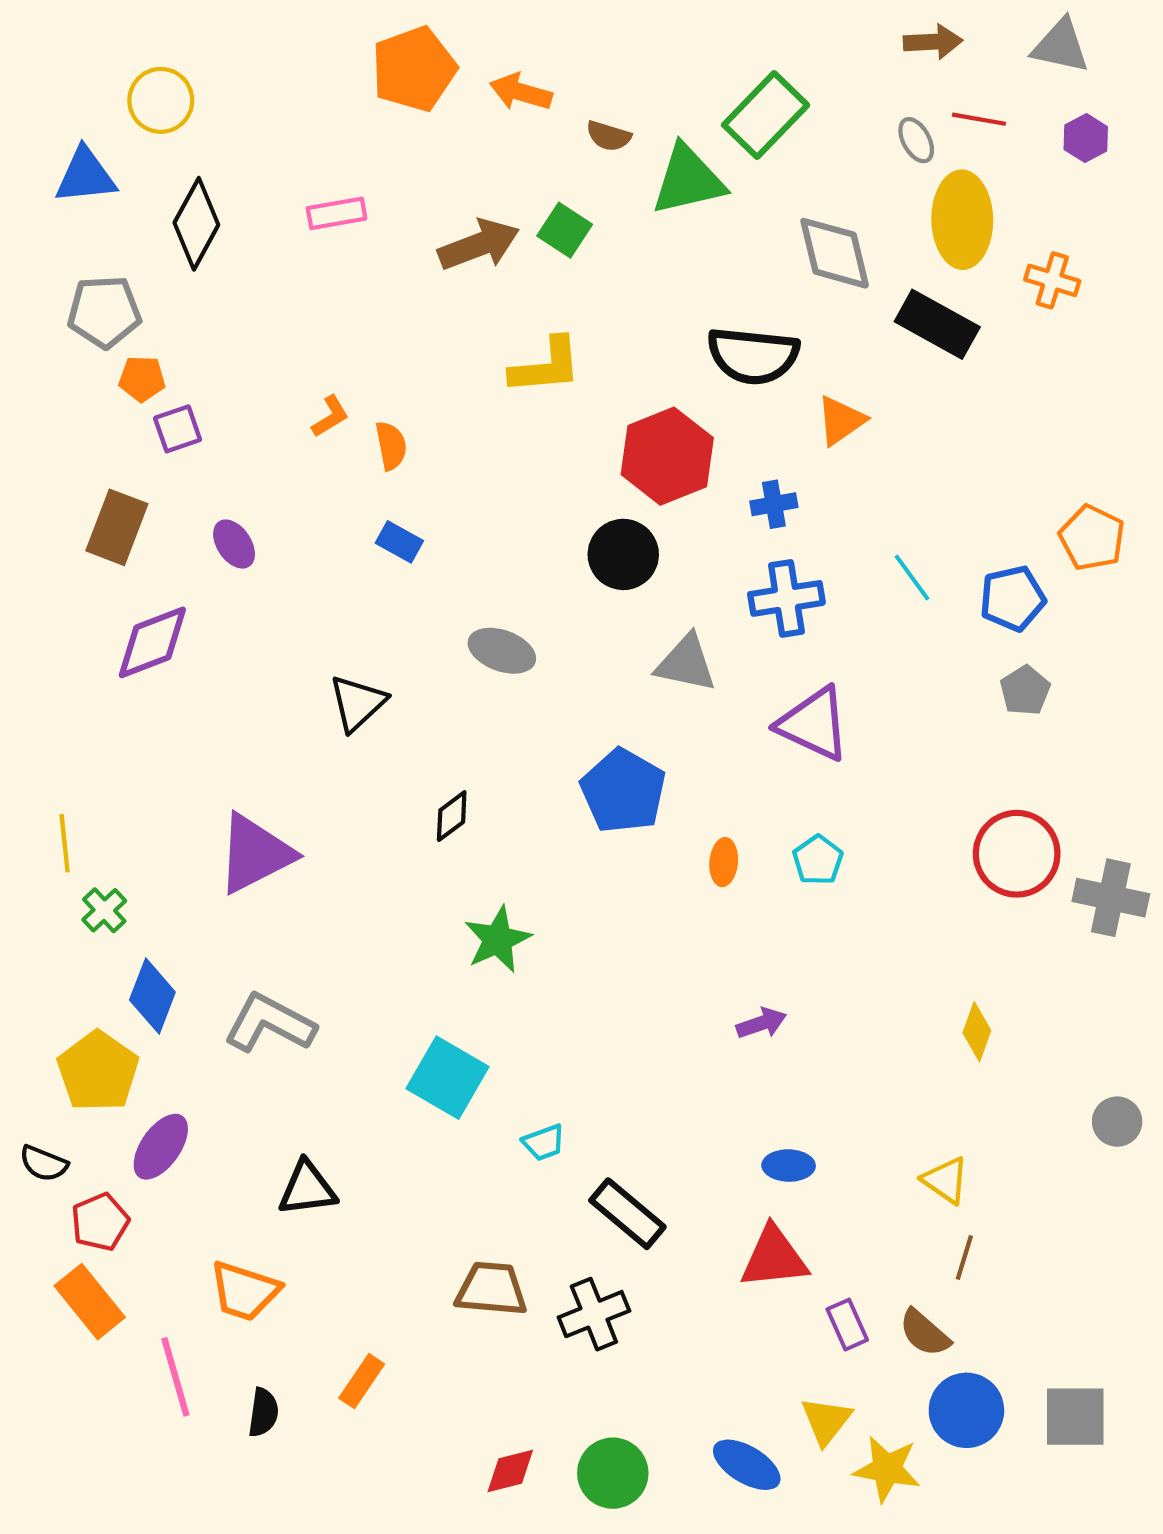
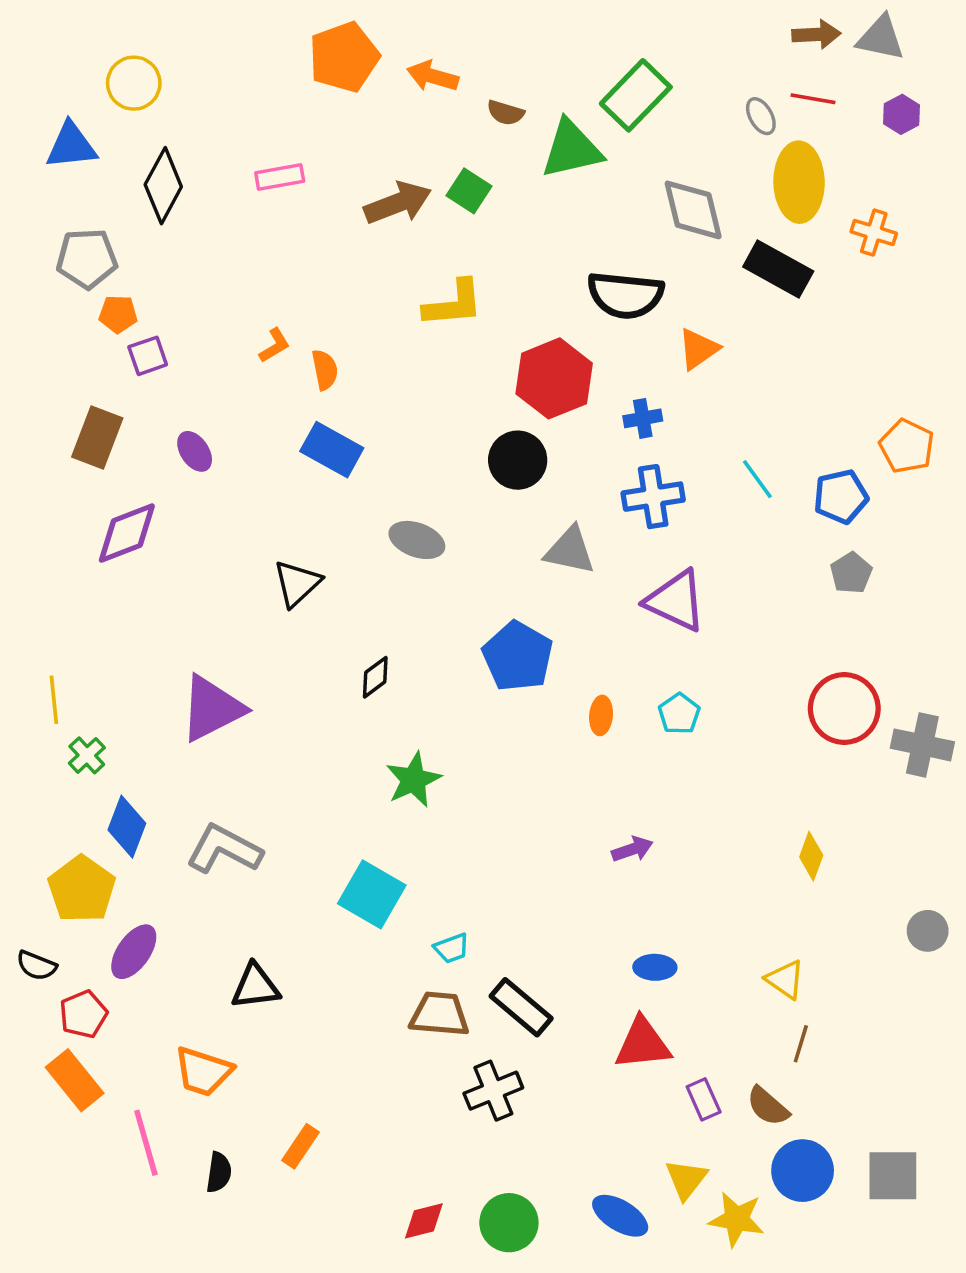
brown arrow: (933, 42) -> (816, 34), moved
blue rectangle: (399, 542) -> (332, 450), size x1.6
brown trapezoid: (491, 1289) -> (439, 1014), moved

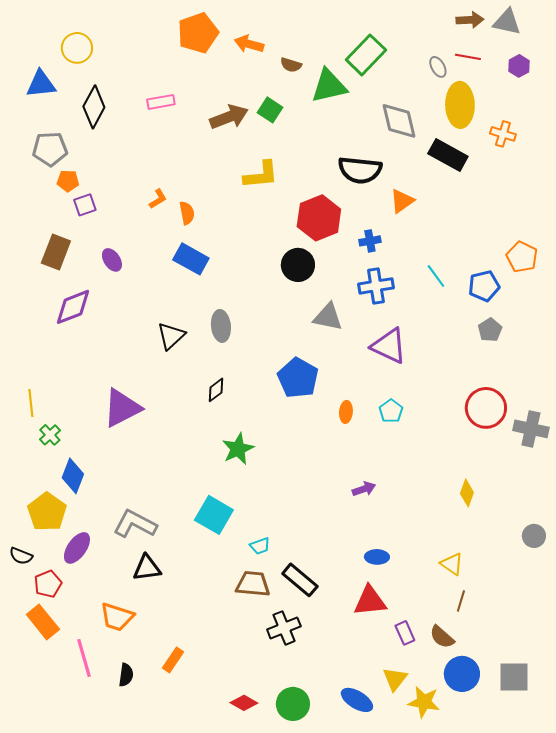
gray ellipse: (417, 540) -> (221, 326), moved, turned 64
gray L-shape: (224, 849) -> (135, 524), moved
red diamond: (424, 1221) -> (244, 703), turned 44

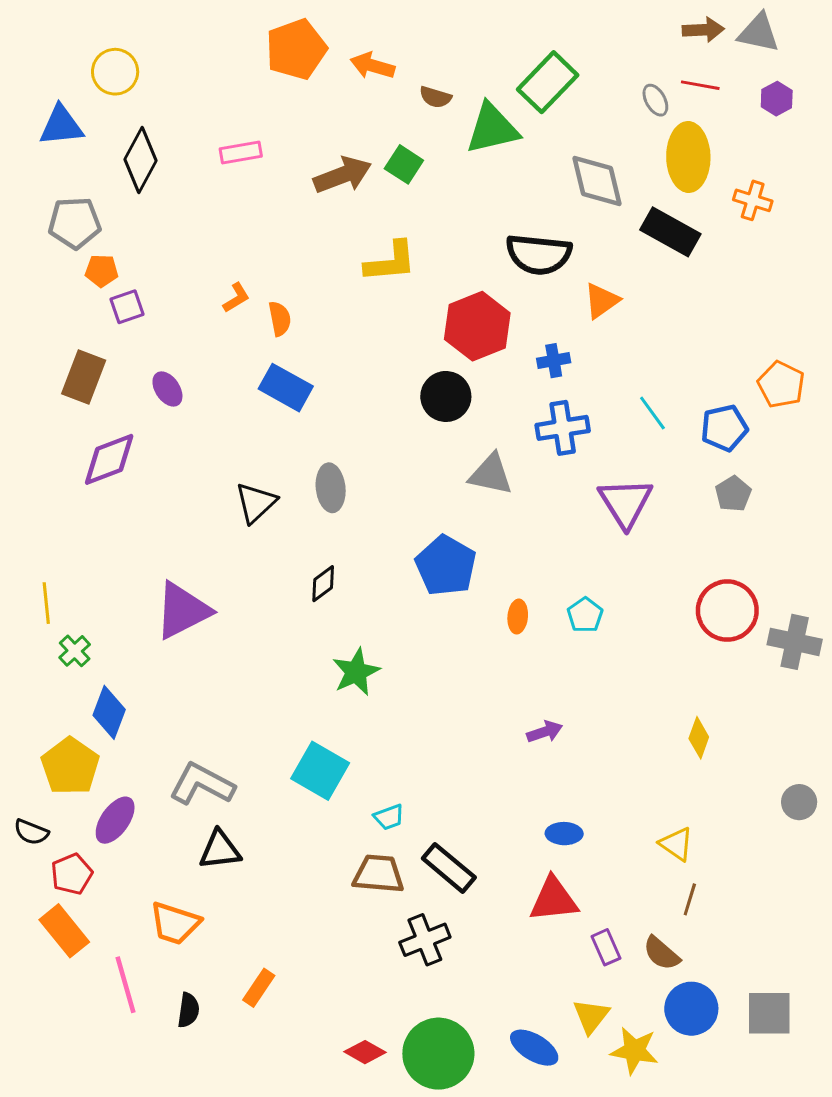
purple triangle: (389, 346) -> (625, 503), moved, turned 33
green circle: (293, 704) -> (438, 1054), size x1.4

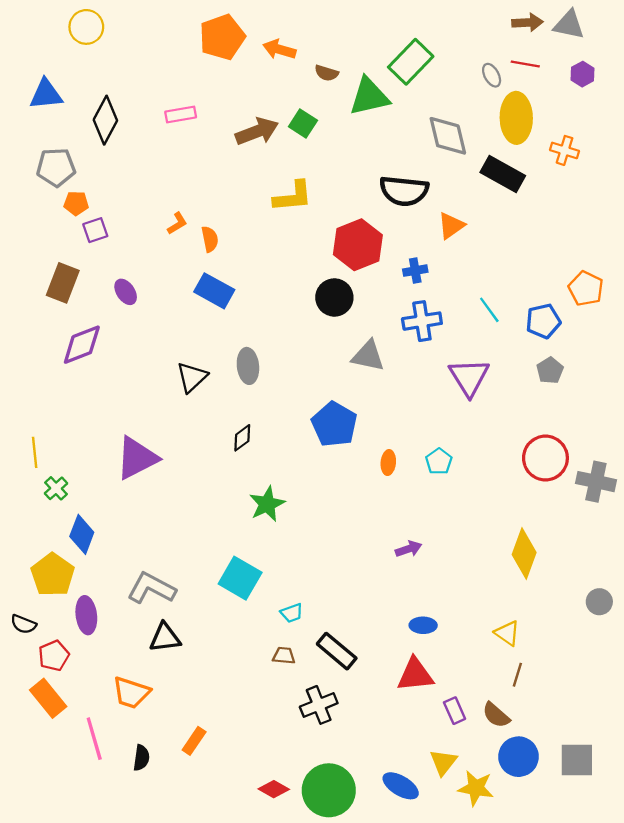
yellow circle: (115, 72) -> (86, 27), moved
yellow diamond: (699, 738) -> (524, 553), size x1.6
purple ellipse: (115, 820) -> (86, 615), turned -42
brown trapezoid: (379, 874) -> (284, 656), size x0.6

